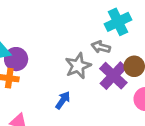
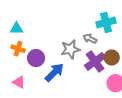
purple circle: (16, 59) -> (36, 58), moved
blue arrow: (63, 100) -> (54, 72), size x1.5

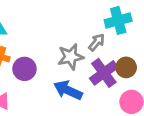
gray arrow: (90, 39) -> (97, 42), turned 104
blue arrow: (54, 72) -> (68, 90), moved, turned -110

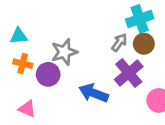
gray star: (71, 57) -> (64, 52), moved
brown circle: (126, 67) -> (144, 44), moved

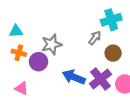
brown circle: (144, 44) -> (113, 53), moved
purple cross: (129, 73) -> (100, 79), moved

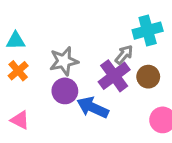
orange cross: (19, 53) -> (18, 71), turned 32
purple circle: (39, 62) -> (65, 91), moved
purple cross: (100, 79) -> (114, 76), moved

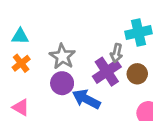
gray arrow: (124, 55) -> (116, 53), turned 150
gray star: (64, 61) -> (62, 56), turned -30

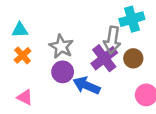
gray arrow: (116, 53) -> (112, 40), size x1.5

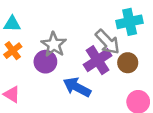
gray arrow: (112, 40) -> (107, 42), turned -56
purple circle: (63, 72) -> (45, 62), moved

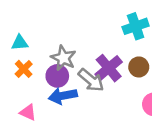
gray arrow: (107, 42) -> (91, 80), moved
blue arrow: (77, 87) -> (63, 96), moved, turned -32

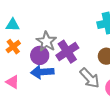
purple cross: (109, 68) -> (67, 52), moved
gray arrow: (91, 80) -> (90, 78), moved

